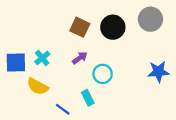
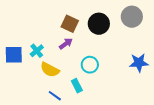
purple arrow: (80, 58) -> (66, 44), moved
yellow semicircle: (38, 86) -> (50, 70), moved

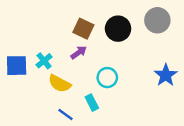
blue star: (139, 63) -> (166, 75), turned -30

